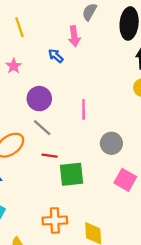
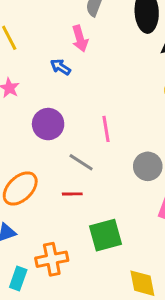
gray line: (42, 128) -> (81, 162), moved
green square: (71, 174) -> (106, 235), moved
orange cross: (55, 220) -> (52, 259), moved

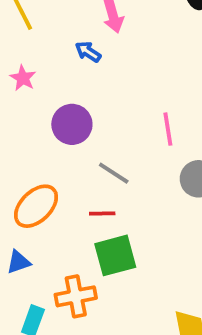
pink line: (106, 129) -> (168, 129), moved
green square: (106, 235) -> (115, 255), moved

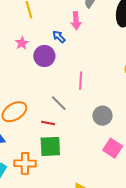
purple circle: (72, 124) -> (44, 56), moved
pink line: (168, 129) -> (81, 81), moved

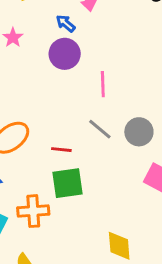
purple circle: (44, 56) -> (65, 54), moved
gray line: (59, 103) -> (100, 129), moved

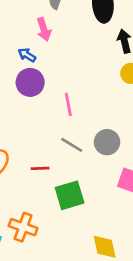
green square: (68, 183) -> (70, 195), moved
orange cross: (33, 211) -> (23, 227), turned 32

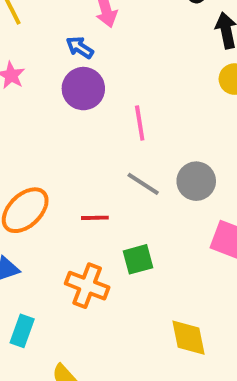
green square: (70, 195) -> (138, 259), size x0.7
orange cross: (23, 227) -> (87, 286), moved

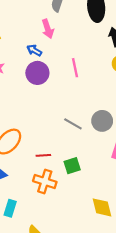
pink line: (140, 123) -> (75, 68), moved
red line: (95, 218) -> (43, 155), moved

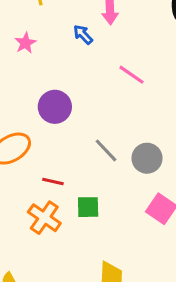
pink line: (75, 68) -> (132, 75), turned -60
purple circle: (37, 73) -> (55, 107), moved

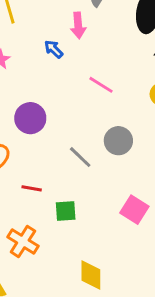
gray circle: (147, 158) -> (118, 141), moved
orange cross: (44, 218) -> (23, 241), moved

